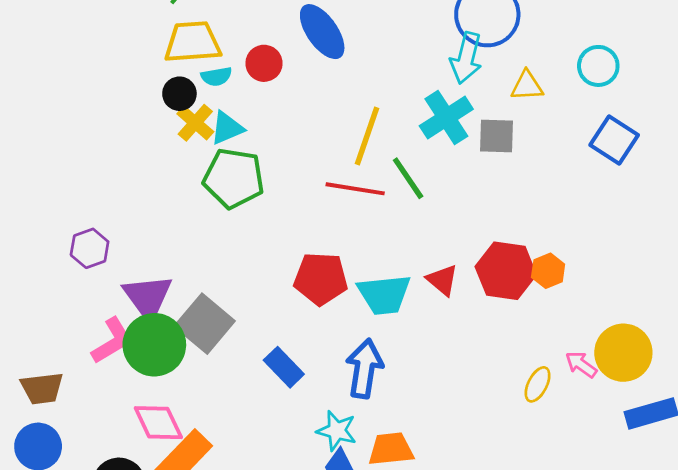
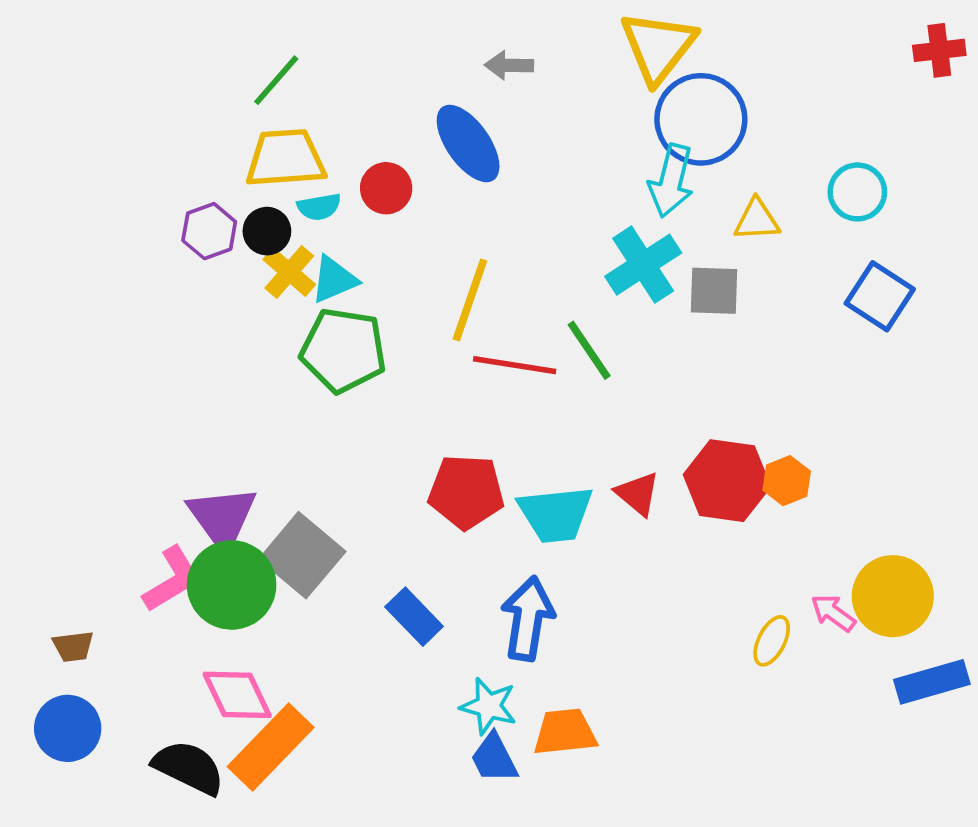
yellow line: (367, 136) -> (470, 300), moved
purple hexagon: (90, 248) -> (209, 231), moved
brown trapezoid: (42, 388) -> (73, 646), size x0.7

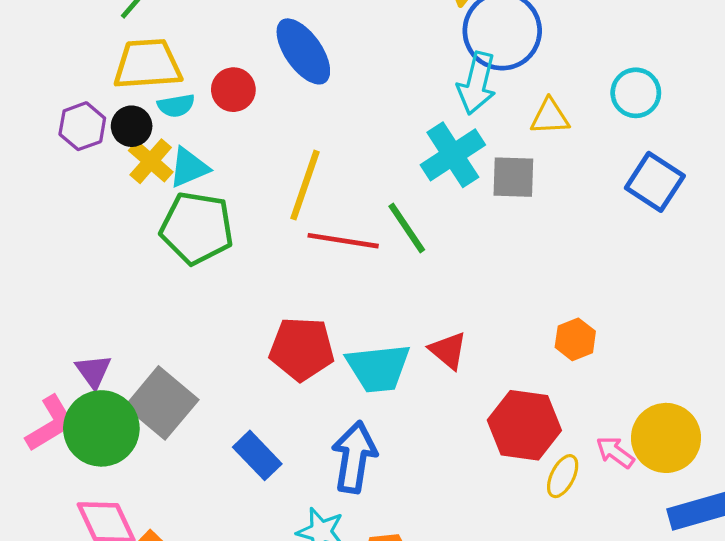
red hexagon: (727, 481) -> (524, 425), moved
purple triangle: (222, 518) -> (93, 371), size x0.6

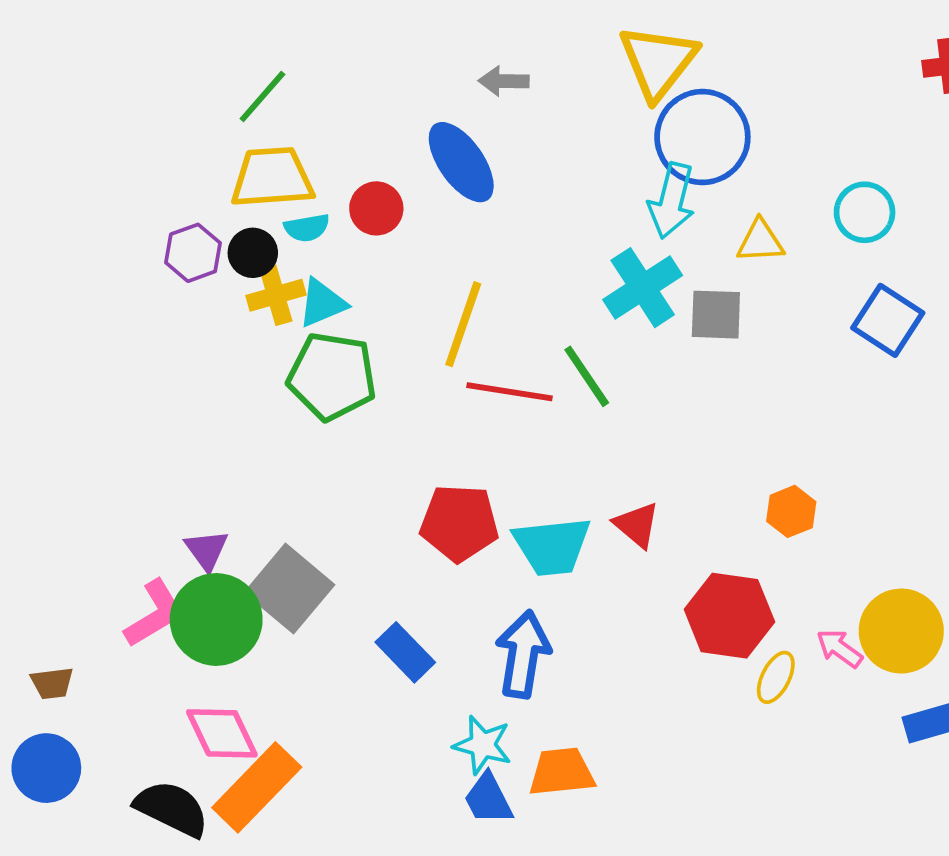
yellow cross: (151, 161) -> (276, 295), turned 33

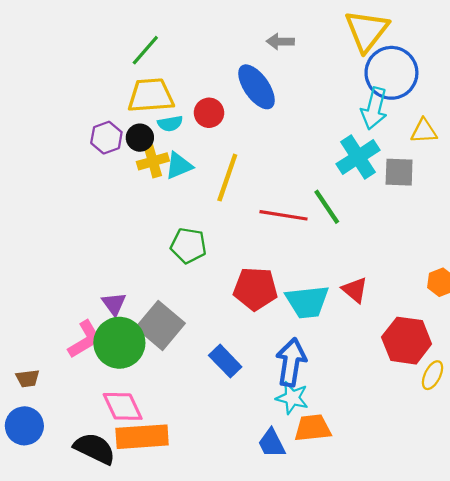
yellow line: (463, 324) -> (227, 178), moved
green pentagon: (332, 376) -> (188, 246), moved, size x0.7
cyan star: (482, 745) -> (292, 398), moved
orange rectangle: (257, 787) -> (142, 437), turned 42

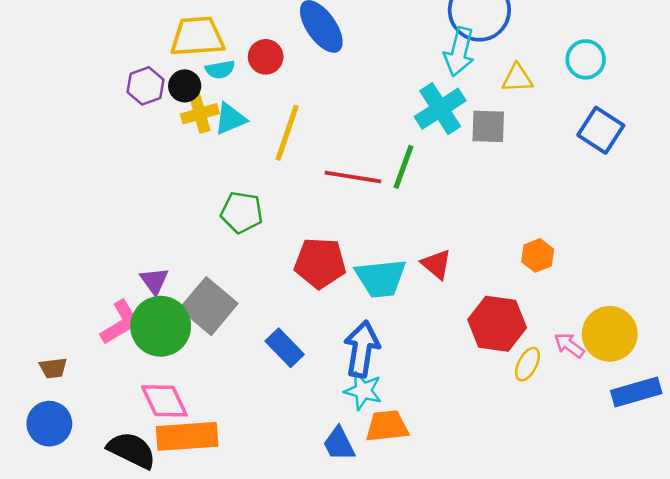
green line: (327, 207) -> (404, 167), turned 54

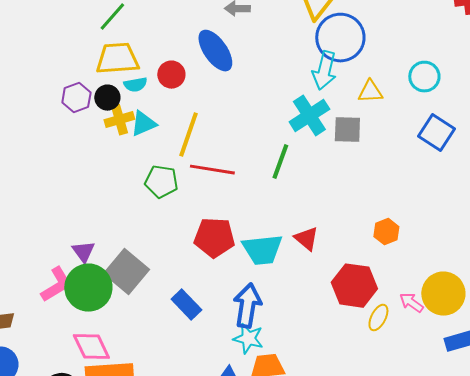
red line: (353, 177) -> (212, 170), moved
green pentagon: (242, 212) -> (161, 182), moved

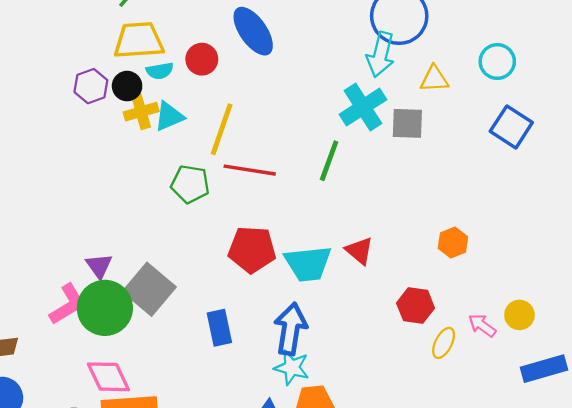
red hexagon: (354, 286) -> (416, 306), size x0.7
yellow circle: (443, 294) -> (519, 315), size x0.6
blue rectangle: (186, 305) -> (219, 328), turned 32

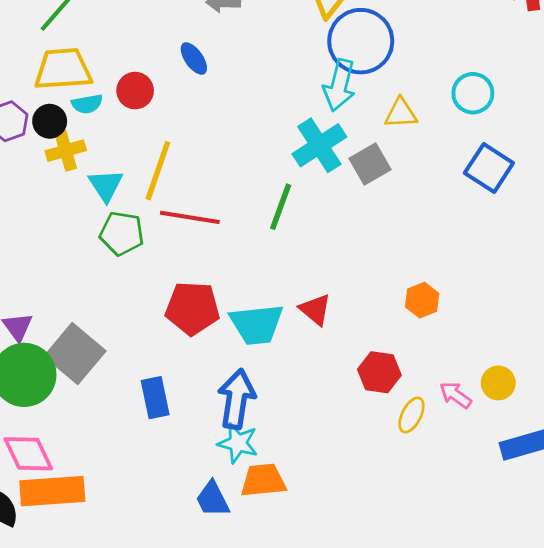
blue ellipse: (253, 31) -> (194, 59), size x0.6
cyan triangle: (169, 116) -> (106, 185), moved, turned -40
gray square: (407, 123) -> (370, 164), turned -32

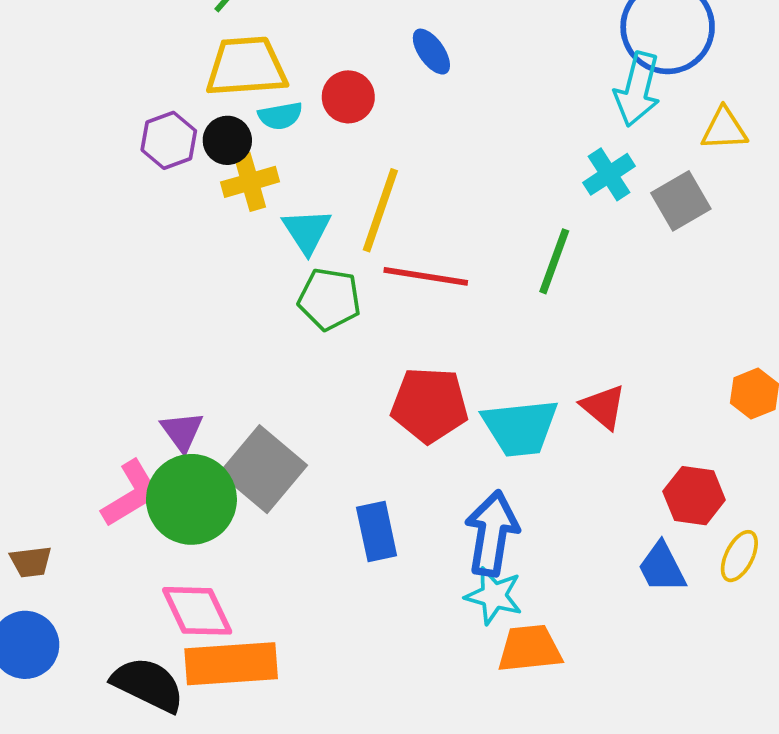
cyan cross: (319, 145) -> (609, 174), size x0.7
blue trapezoid: (213, 499) -> (662, 567), moved

